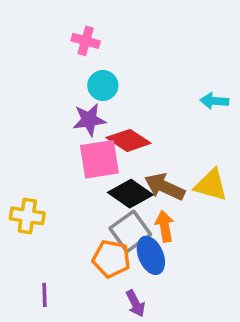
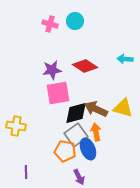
cyan circle: (103, 85) -> (75, 21), moved
red diamond: (129, 140) -> (85, 66), moved
black diamond: (130, 194) -> (76, 113), turned -50

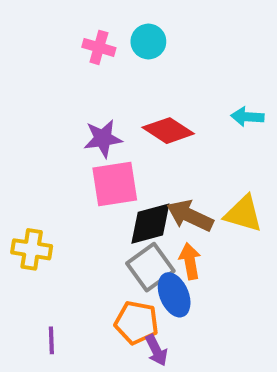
orange pentagon: (65, 151) -> (137, 323), moved

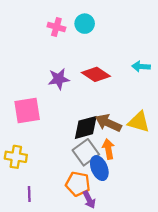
pink square: (115, 184) -> (27, 111), moved
yellow cross: (32, 249) -> (16, 157), moved

